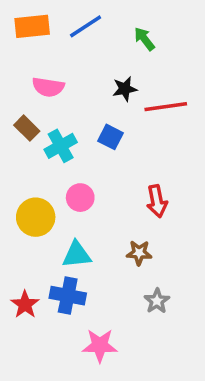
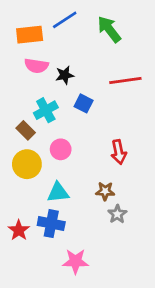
orange rectangle: (32, 26) -> (30, 35), moved
green arrow: (144, 39) -> (109, 29), size x1.5
black star: (125, 89) -> (65, 75), moved
brown rectangle: (27, 128) -> (26, 130), moved
gray star: (157, 301) -> (117, 214), moved

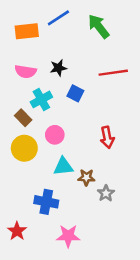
pink semicircle: (36, 66) -> (26, 71), moved
brown star: (105, 191) -> (86, 177), moved
cyan triangle: (58, 193) -> (63, 166), moved
red star: (19, 230) -> (17, 231), moved

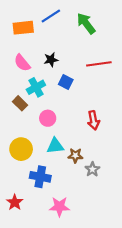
pink semicircle: (26, 71) -> (22, 63), turned 42
yellow circle: (24, 148) -> (21, 149), moved

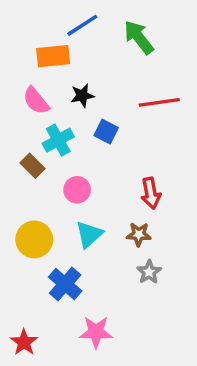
orange rectangle: (23, 28) -> (53, 56), moved
cyan triangle: (55, 146) -> (89, 234), turned -36
brown star: (75, 155) -> (139, 234), moved
blue cross: (40, 177) -> (65, 284), turned 30
red star: (15, 202) -> (24, 342), moved

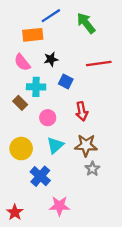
cyan cross: (58, 140) -> (36, 87), turned 30
red arrow: (151, 193) -> (82, 111), moved
brown star: (139, 234) -> (86, 145), size x1.5

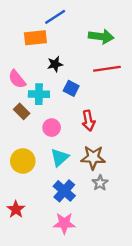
green arrow: (86, 23) -> (101, 37), moved, turned 135
pink semicircle: (22, 62) -> (17, 79), moved
blue cross: (40, 176) -> (64, 191), moved
red star: (15, 212) -> (16, 209), moved

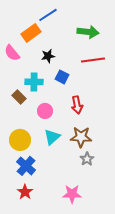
orange rectangle: (35, 38) -> (31, 33), turned -30
pink semicircle: (17, 79) -> (12, 53), moved
blue cross: (64, 191) -> (26, 166), moved
red star: (16, 209) -> (25, 192), moved
pink star: (64, 223) -> (72, 194), moved

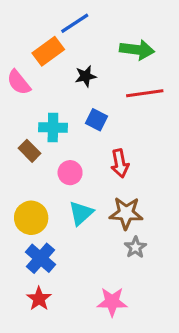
black star: (48, 56) -> (86, 76), moved

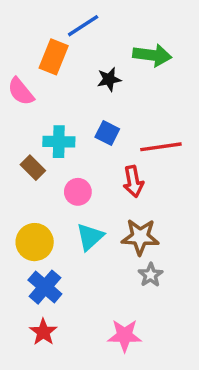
orange rectangle: (48, 51) -> (54, 57), turned -32
black star: (86, 76) -> (109, 79), moved
red line: (145, 93) -> (161, 147), moved

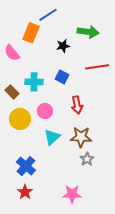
red line: (161, 147) -> (97, 67), moved
brown rectangle: (33, 168) -> (12, 92), moved
yellow circle: (35, 242) -> (20, 119), moved

